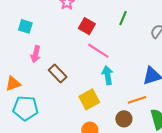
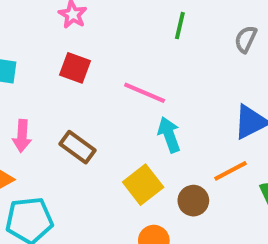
red square: (87, 26) -> (75, 68), moved
pink arrow: (36, 54) -> (22, 136), moved
brown circle: (124, 119) -> (193, 201), moved

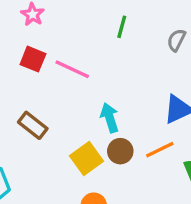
pink line: (145, 93) -> (72, 69), moved
brown circle: (193, 201) -> (120, 151), moved

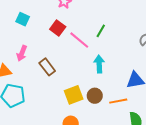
green line: (122, 27) -> (101, 31), moved
cyan arrow: (110, 118) -> (99, 64), moved

